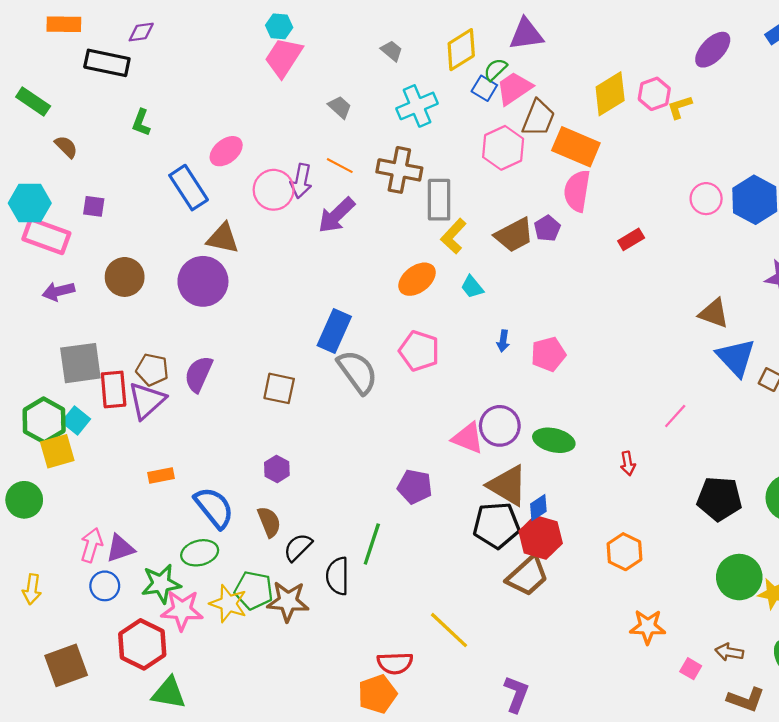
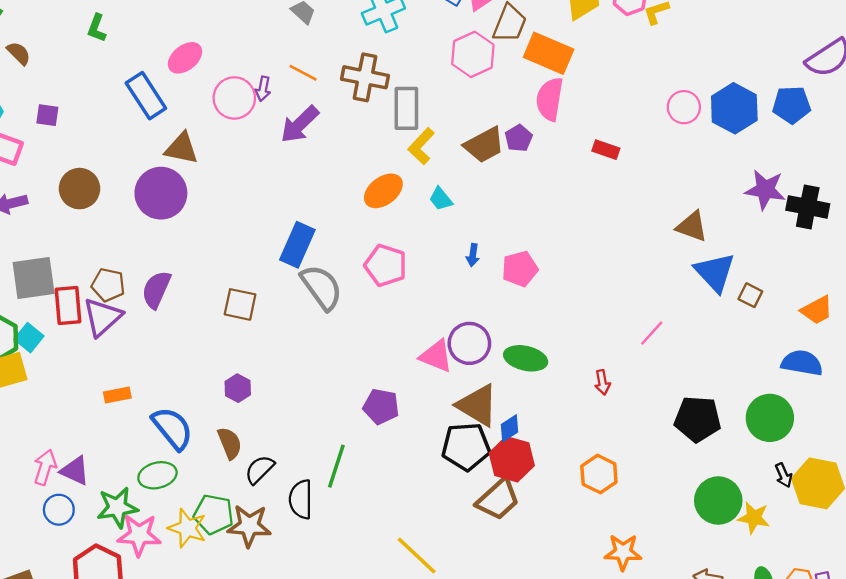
purple arrow: (301, 181) -> (263, 89), size x0.7
red rectangle: (631, 239) -> (606, 150), turned 50
purple triangle: (120, 548) -> (75, 471), turned 44

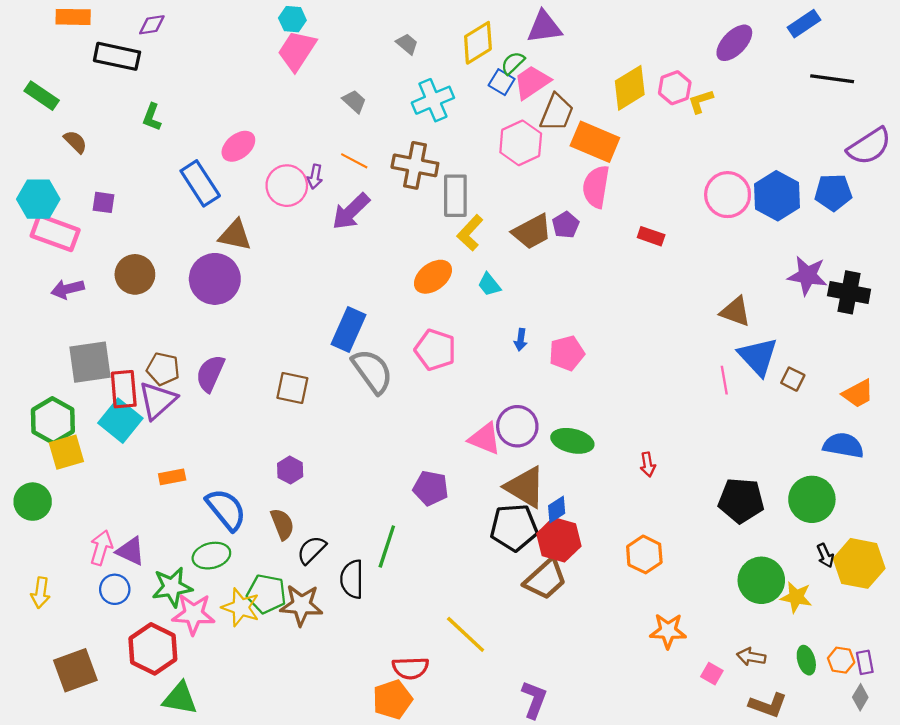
pink circle: (684, 107) -> (728, 195), size x1.4
pink line: (652, 333) -> (724, 380), moved, turned -52
cyan square: (29, 338) -> (120, 421), moved, size x1.5

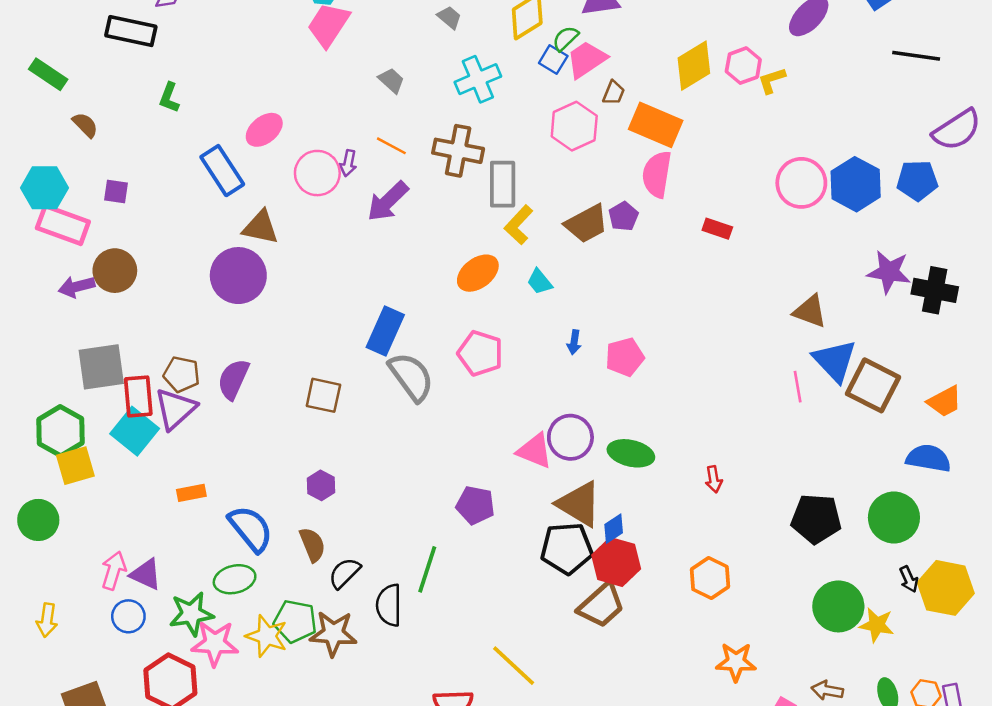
brown trapezoid: (557, 113) -> (614, 93), size x0.6
brown circle: (135, 274) -> (115, 271), moved
brown square: (793, 379) -> (873, 385), size x2.0

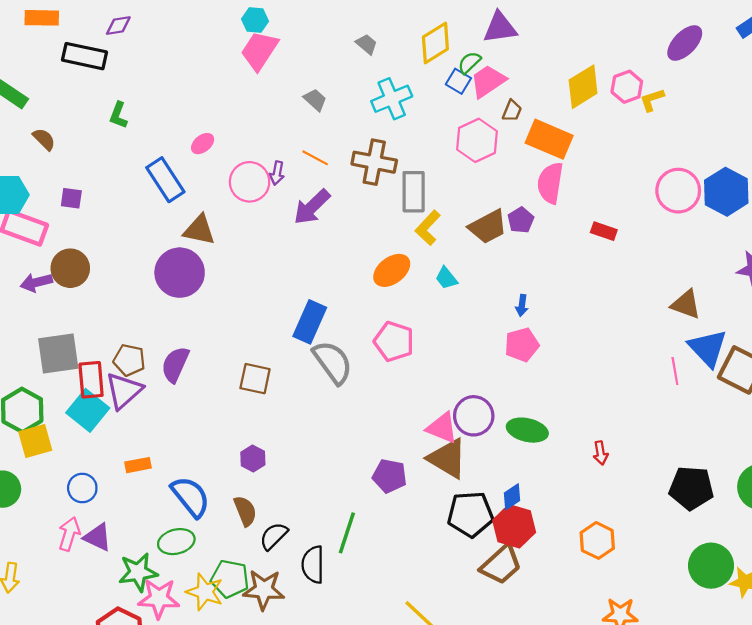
pink ellipse: (264, 130) -> (203, 144), size x0.7
blue arrow: (574, 342) -> (522, 305), moved
brown triangle: (579, 504) -> (447, 458), moved
blue circle: (128, 616) -> (82, 488), moved

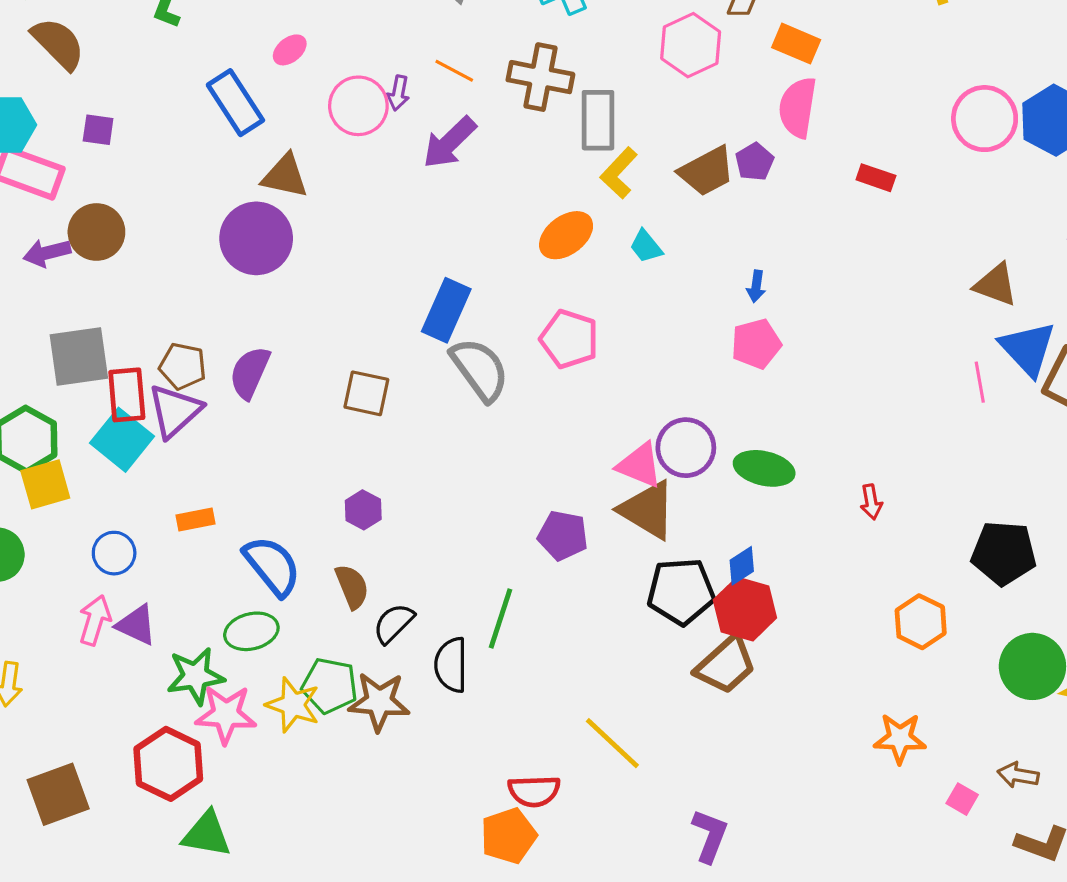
brown semicircle: (44, 139) -> (58, 44), size x1.6
orange rectangle: (549, 139) -> (796, 44), size x0.7
orange hexagon: (597, 540) -> (921, 622), moved

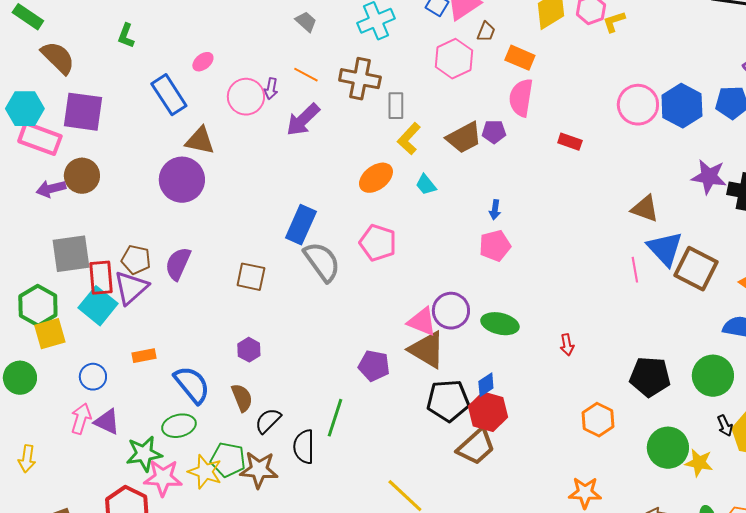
gray rectangle: (598, 120) -> (396, 106), size x0.7
purple square: (98, 130) -> (83, 112), size x2.0
purple pentagon: (755, 162) -> (494, 132), turned 30

